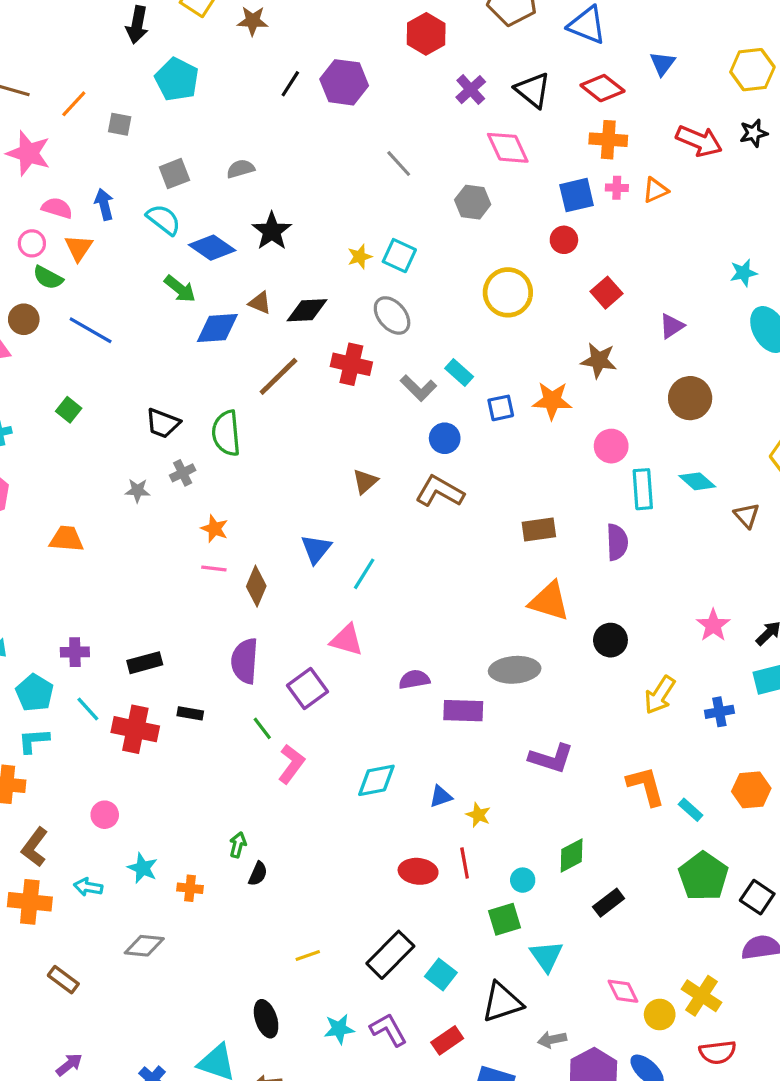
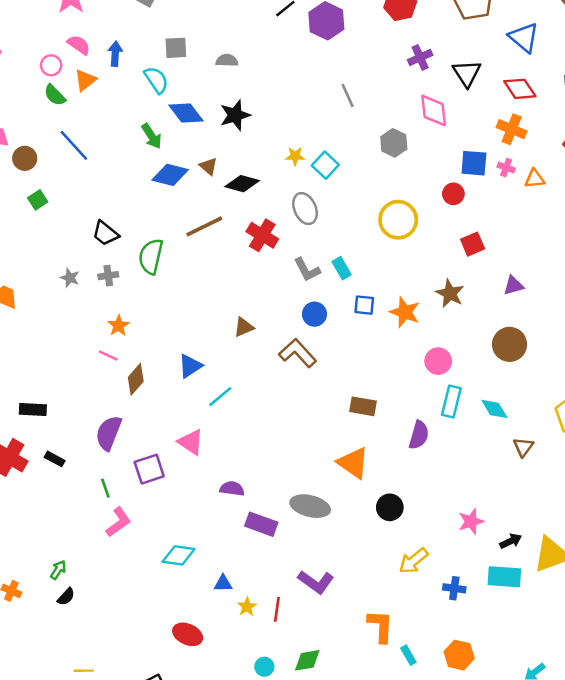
brown circle: (24, 319) -> (25, 158), moved
red line: (465, 863) -> (277, 609), moved

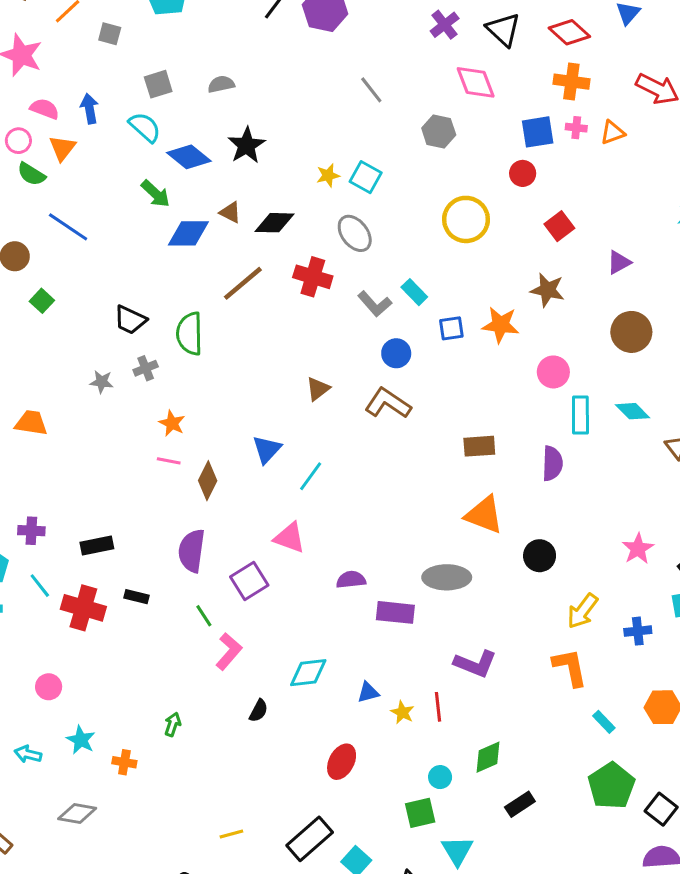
black semicircle: (66, 597) -> (259, 711), moved
orange L-shape: (380, 626) -> (570, 667), moved
red ellipse: (188, 634) -> (342, 762), turned -72

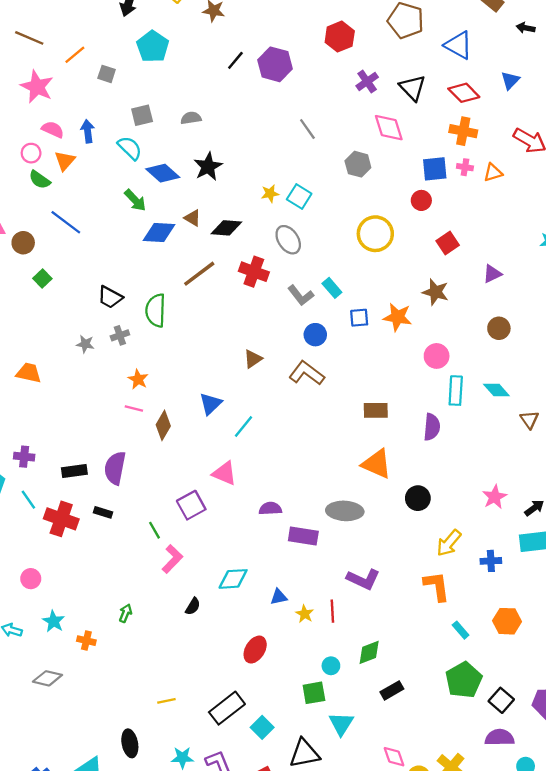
brown circle: (631, 332) -> (499, 328), size x0.7
purple semicircle: (192, 551) -> (115, 468), moved

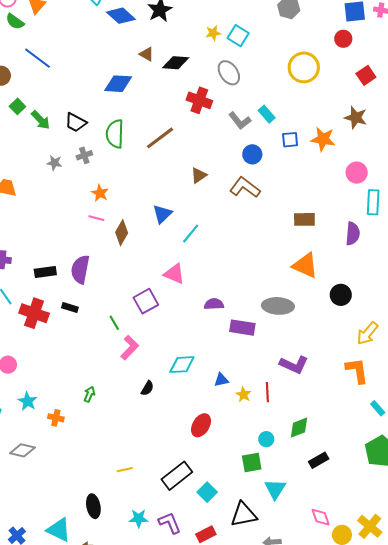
green arrow: (135, 200) -> (41, 120), moved
blue diamond: (159, 232) -> (118, 84), moved
brown line: (199, 274) -> (160, 138), moved

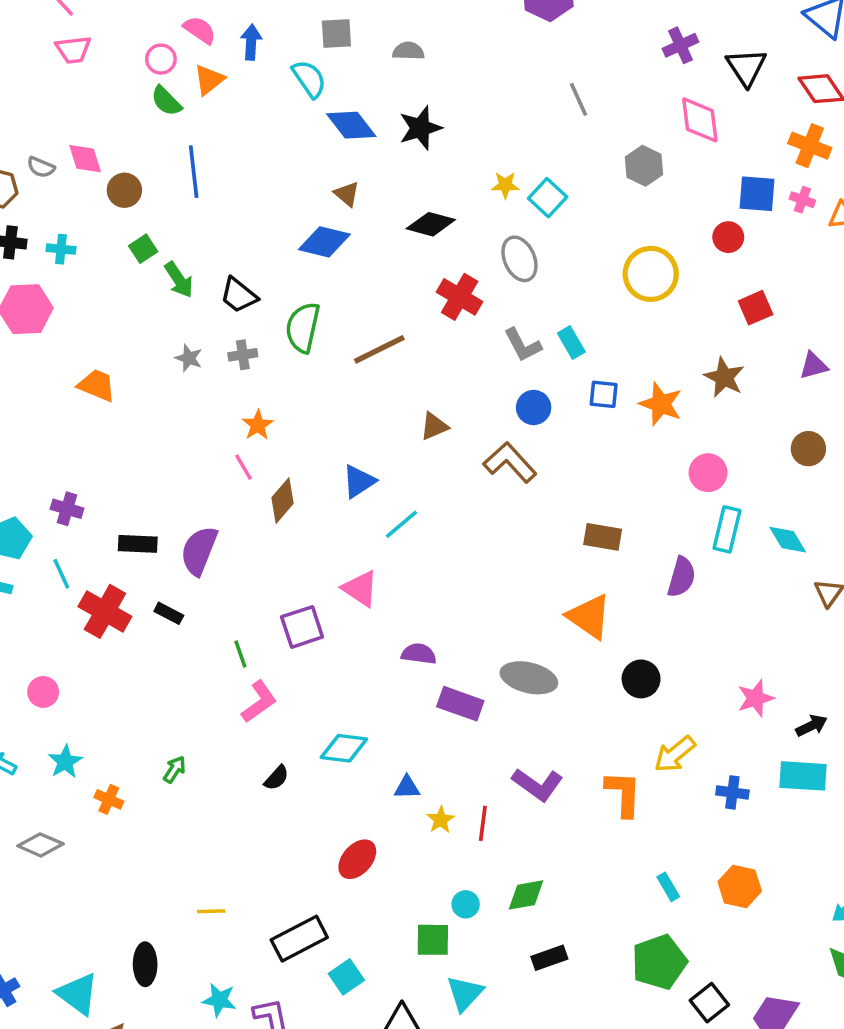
brown triangle: (147, 54) -> (347, 194), moved
blue line: (38, 58) -> (194, 172), turned 36
pink line: (96, 218) -> (243, 467), turned 35
orange L-shape: (357, 371) -> (623, 794), moved

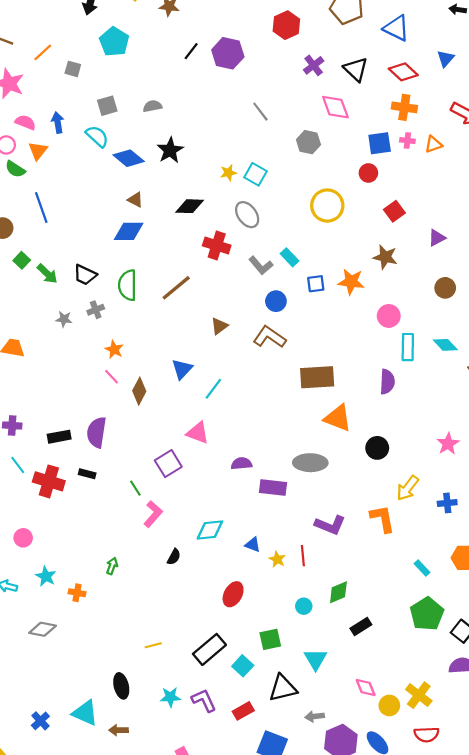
brown rectangle: (603, 537) -> (317, 377), moved, size x1.5
blue triangle: (407, 787) -> (253, 545), turned 35
green square: (433, 940) -> (270, 639), moved

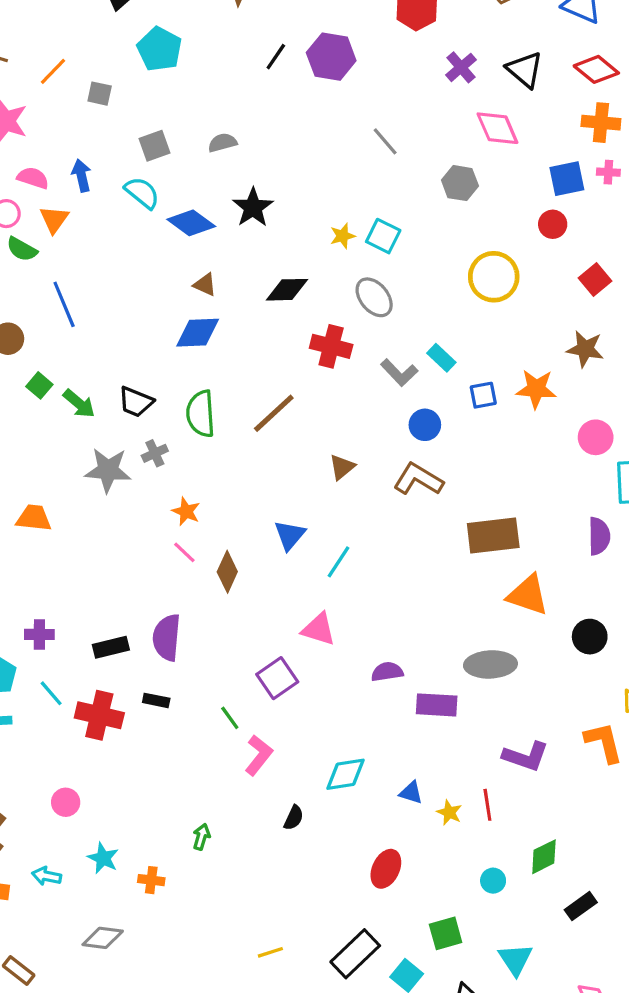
gray star: (64, 319) -> (108, 470), size x1.8

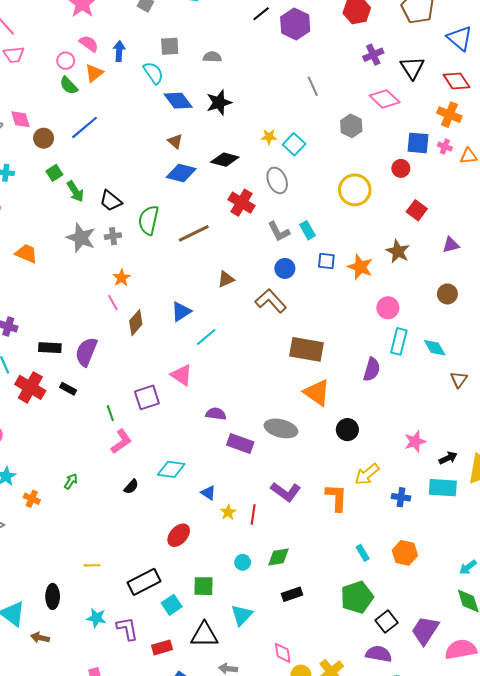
pink diamond: (497, 128) -> (385, 99), turned -40
red square: (595, 280) -> (417, 210), turned -30
blue line: (64, 304) -> (85, 127), turned 56
blue diamond: (198, 333) -> (181, 173), moved

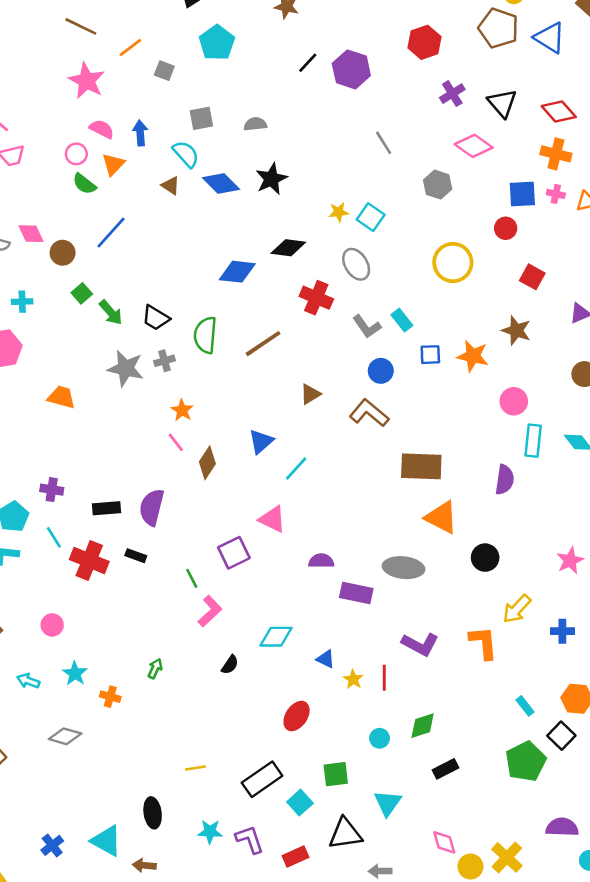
blue triangle: (460, 38) -> (550, 38), moved
brown triangle: (175, 141) -> (171, 186), moved
black square: (386, 622) -> (561, 736), moved

